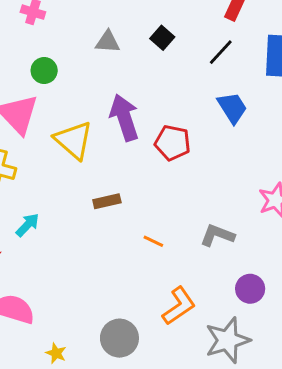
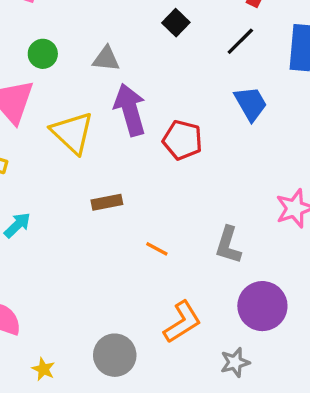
gray triangle: (108, 42) -> (106, 59), moved
gray L-shape: (217, 235) -> (228, 245), turned -96
purple circle: (250, 289) -> (262, 306), size x1.5
gray star: (228, 340) -> (235, 362), size x0.6

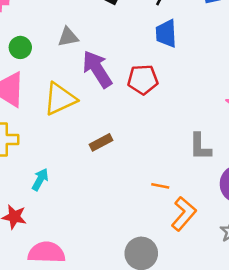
blue trapezoid: (251, 104) -> (166, 33), moved, turned -136
yellow triangle: (72, 133) -> (60, 99), turned -51
orange line: (157, 249) -> (160, 186), moved

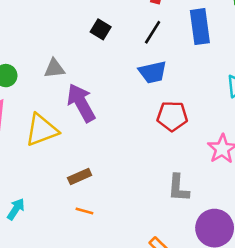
blue trapezoid: (166, 33) -> (153, 72), turned -104
red pentagon: (143, 80) -> (172, 116), moved
orange line: (160, 186) -> (84, 211), moved

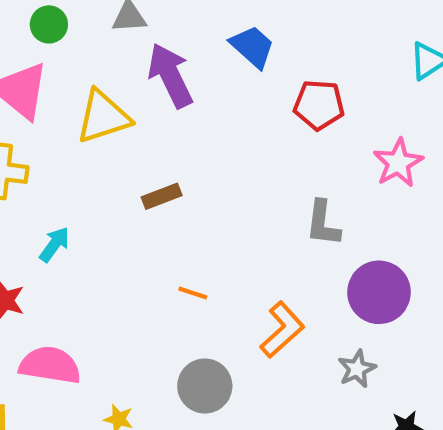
blue trapezoid: (153, 72) -> (252, 47), moved, turned -128
orange line: (84, 211) -> (193, 293), moved

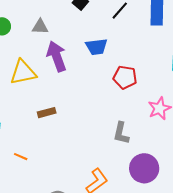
blue trapezoid: (252, 47) -> (97, 47), turned 125
orange line: (193, 293) -> (21, 157), moved

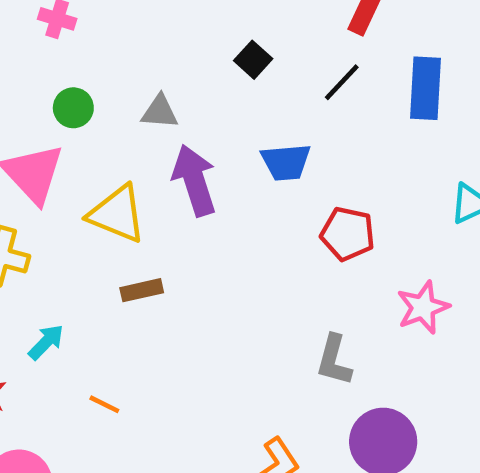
yellow triangle: (23, 72) -> (117, 214), turned 32
brown rectangle: (47, 113) -> (142, 290), moved

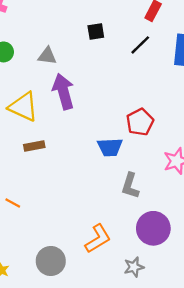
black square: (253, 60) -> (96, 32), turned 36
blue trapezoid: (286, 162) -> (110, 147), moved
red pentagon: (348, 234) -> (140, 122), turned 30

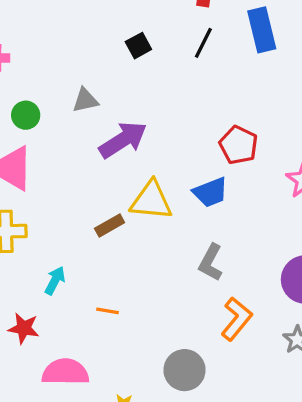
purple arrow: (63, 91) -> (123, 140), turned 92
yellow triangle: (23, 107) -> (151, 201), moved
gray L-shape: (130, 186) -> (211, 263), moved, turned 30

